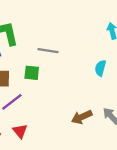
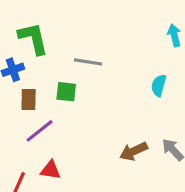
red triangle: (20, 131) -> (51, 170), turned -42

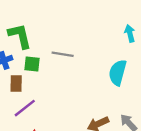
cyan semicircle: (159, 85) -> (118, 73), size x1.5
green square: (66, 92) -> (32, 64), moved

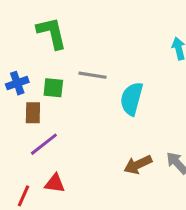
green L-shape: (20, 36) -> (52, 33), moved
cyan semicircle: (118, 73) -> (132, 99), moved

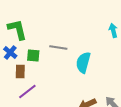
green L-shape: (52, 33) -> (17, 29), moved
blue cross: (17, 83) -> (10, 52), turned -32

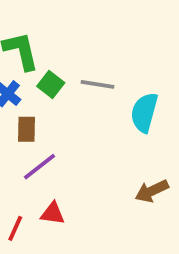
green square: (33, 55) -> (51, 84), moved, turned 32

